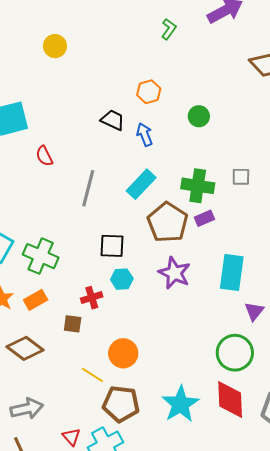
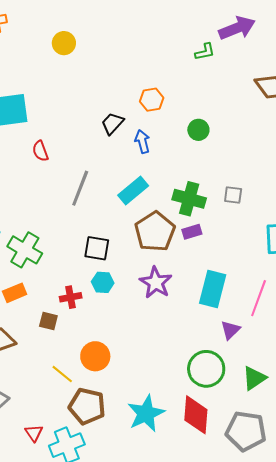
green L-shape: (169, 29) -> (205, 52), moved, turned 35
black trapezoid: (113, 120) -> (112, 123), turned -80

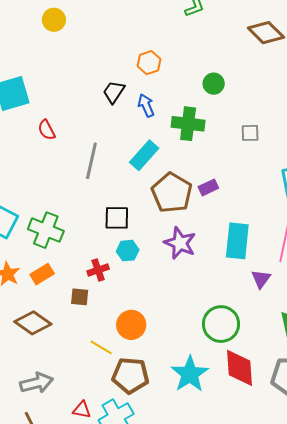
green circle: (198, 130) -> (214, 84), moved
gray square: (233, 195) -> (250, 133), moved
green cross: (189, 199) -> (188, 124), moved
green circle: (206, 369) -> (221, 324), moved
red triangle: (34, 433) -> (82, 410), turned -36

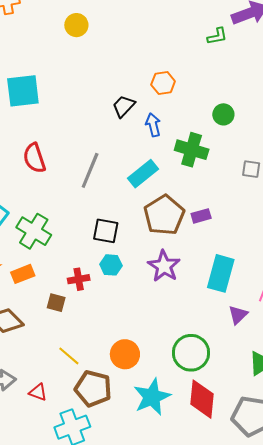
red semicircle: (47, 130) -> (34, 158), moved, size x1.4
orange circle: (131, 325) -> (125, 354), moved
red triangle: (82, 410) -> (38, 392), moved

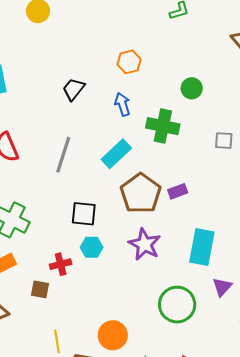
black trapezoid: (124, 106) -> (74, 89), moved
green circle: (191, 353) -> (177, 305), moved
yellow line: (69, 356) -> (57, 341), turned 45

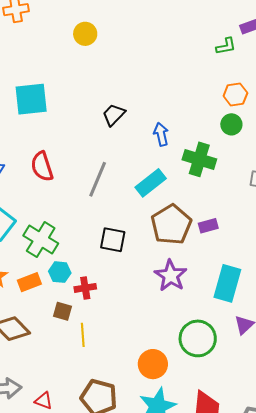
orange hexagon: (129, 62) -> (235, 95), moved
cyan hexagon: (92, 247) -> (60, 272), moved
orange circle: (113, 335) -> (153, 364), moved
yellow line: (57, 341) -> (83, 335), moved

